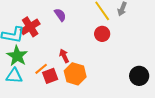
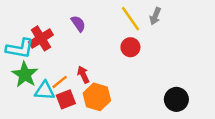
orange line: (41, 69) -> (60, 82), moved
cyan triangle: (14, 76) -> (45, 91), moved

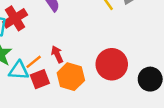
red circle: (130, 47) -> (112, 64), moved, size x1.6

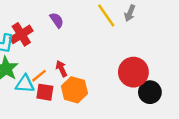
red circle: (112, 64) -> (133, 72), moved
red square: (40, 79) -> (45, 92), turned 30

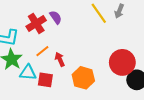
red cross: (21, 34) -> (36, 23), moved
orange line: (39, 76) -> (42, 51), moved
orange hexagon: (74, 90) -> (83, 78), moved

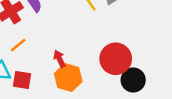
red arrow: (60, 59) -> (59, 59), moved

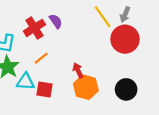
red circle: (116, 59) -> (125, 39), moved
black circle: (133, 80) -> (126, 89), moved

